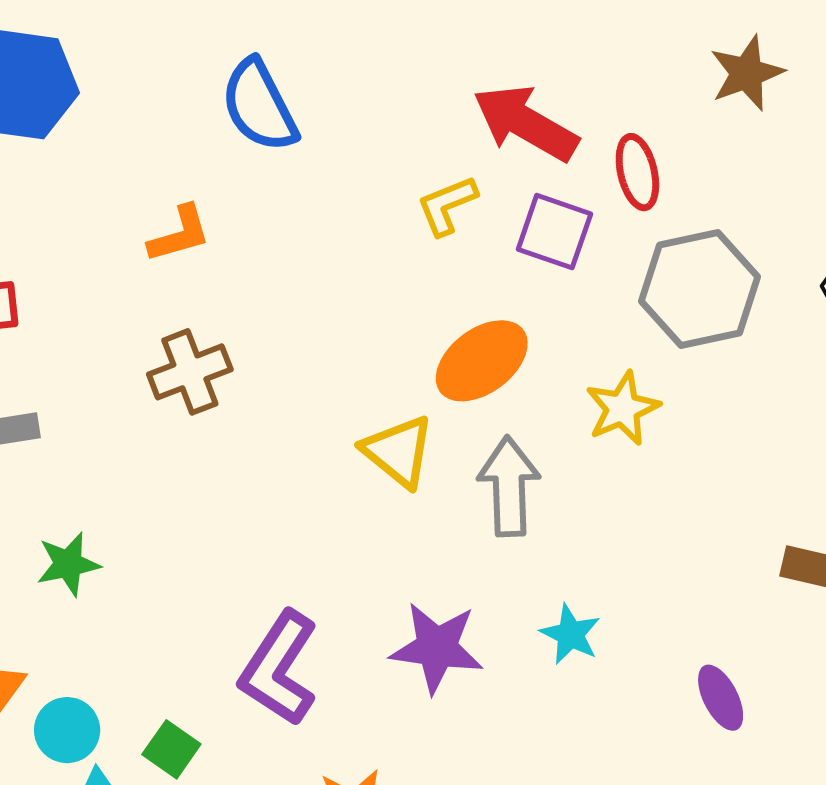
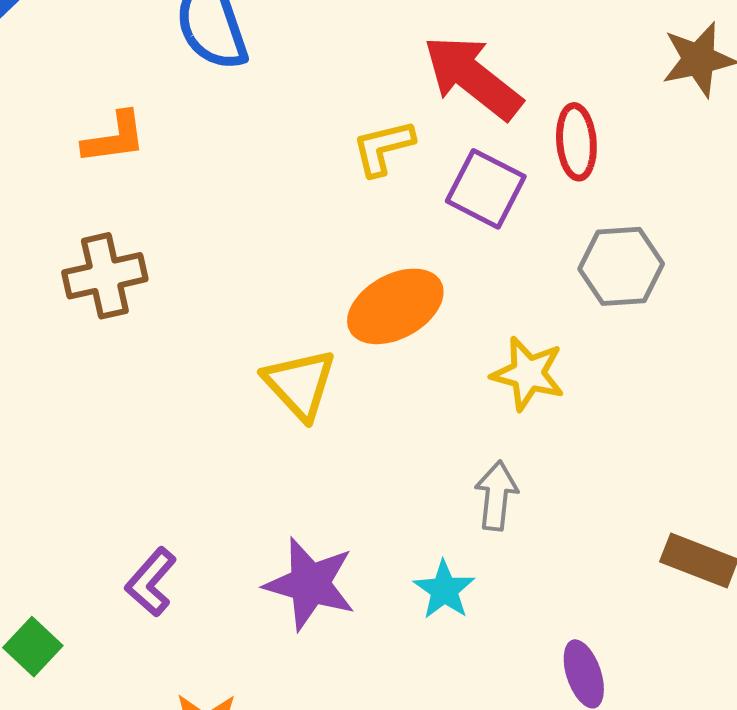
gray hexagon: (699, 289) -> (621, 266), size x0.7
yellow star: (623, 408) -> (528, 374), turned 30
gray arrow: (509, 486) -> (496, 496), moved, size x0.7
purple L-shape: (279, 668) -> (151, 582), size x0.6

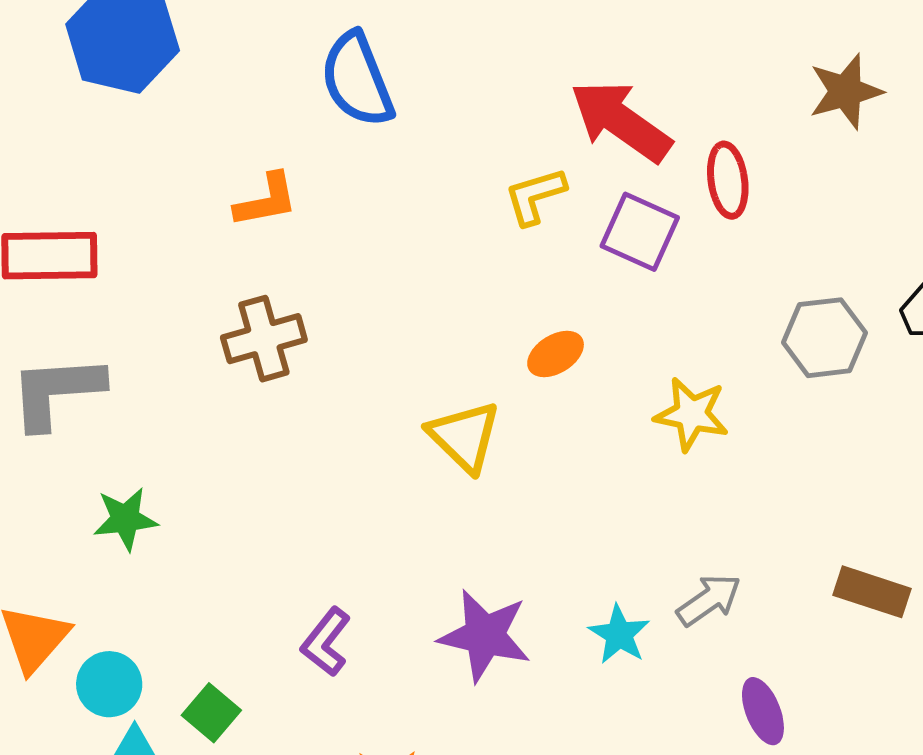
gray hexagon: (621, 266) -> (824, 338), moved
orange ellipse: (395, 306) -> (556, 354), size x0.6
gray arrow: (496, 496) -> (709, 600), moved, turned 52

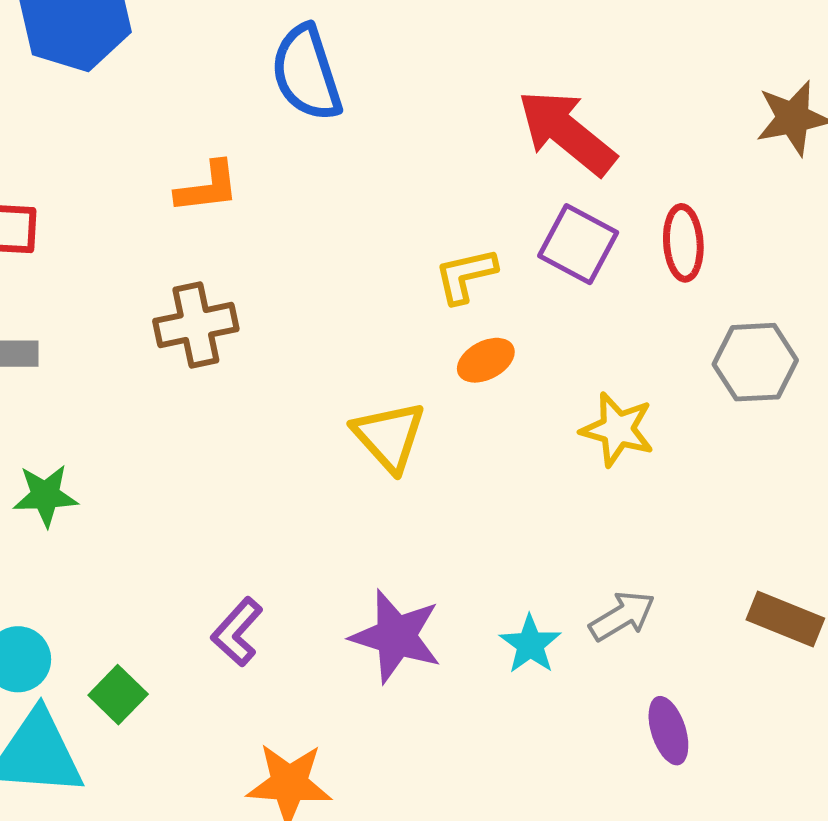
red ellipse: (728, 180) -> (683, 243), moved
yellow L-shape: (535, 196) -> (466, 276), moved

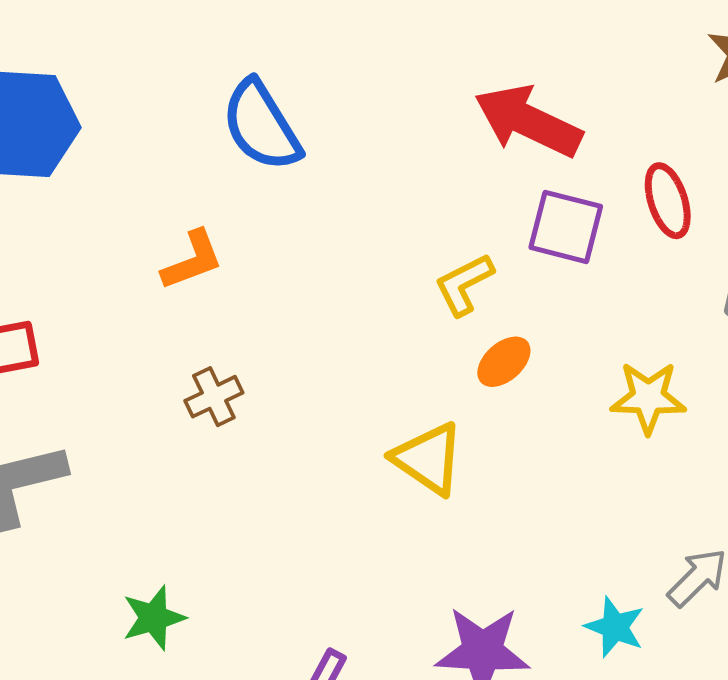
brown cross: (196, 325) -> (214, 397), size x0.7
green star: (45, 495) -> (154, 618), moved

